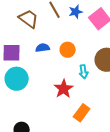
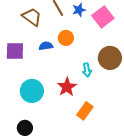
orange circle: (68, 50) -> (66, 38), moved
cyan circle: (17, 79) -> (32, 91), moved

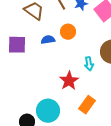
cyan circle: (32, 91) -> (48, 111), moved

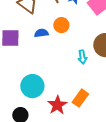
red star: (69, 81) -> (57, 105), moved
cyan circle: (48, 111) -> (32, 86), moved

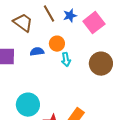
cyan arrow: (82, 57) -> (66, 60), moved

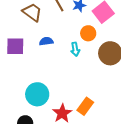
orange circle: (57, 44) -> (88, 33), moved

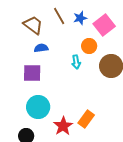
blue semicircle: (46, 41) -> (41, 48), moved
purple square: (15, 46) -> (32, 73), moved

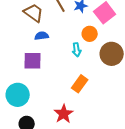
cyan circle: (38, 107) -> (18, 95), moved
orange rectangle: (86, 119) -> (80, 84), moved

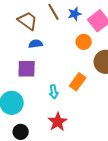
cyan arrow: (77, 50) -> (54, 92), moved
orange rectangle: (80, 84) -> (78, 82), moved

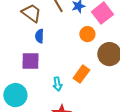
blue semicircle: (36, 44) -> (39, 36), turned -80

